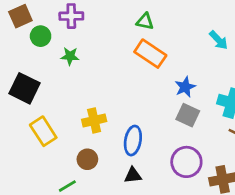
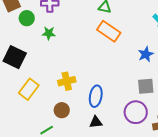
blue star: (185, 87) -> (146, 54), moved
gray square: (188, 115) -> (146, 86), moved, turned -30
yellow rectangle: (43, 131) -> (29, 89), turned 70

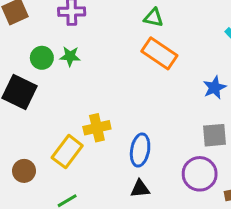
green circle: (27, 18) -> (42, 58), moved
yellow rectangle: (29, 89) -> (67, 152), moved
brown circle: (62, 110) -> (24, 171), moved

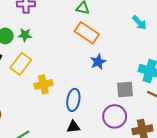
blue star: (215, 88) -> (98, 62), moved
yellow rectangle: (67, 152) -> (21, 64), moved

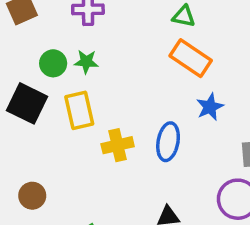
yellow rectangle: (21, 64) -> (79, 110), turned -50
blue ellipse: (73, 100) -> (168, 142), moved

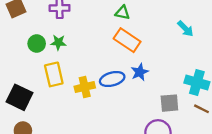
black square: (27, 103) -> (19, 97), moved
blue ellipse: (168, 142) -> (112, 79), moved, turned 65
yellow cross: (118, 145) -> (85, 87), moved

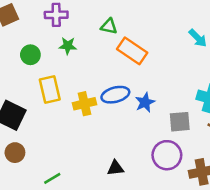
green triangle: (122, 13) -> (109, 26), moved
green star: (58, 42) -> (68, 46), moved
blue star: (140, 72) -> (145, 102), moved

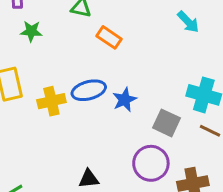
orange rectangle: (132, 51) -> (109, 37), size x0.7
gray square: (180, 122) -> (166, 123), turned 30

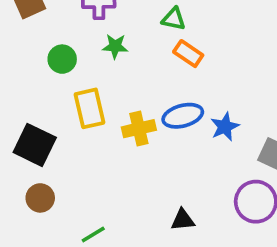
orange rectangle: (109, 37) -> (188, 54), moved

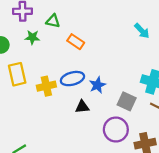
green triangle: (174, 19) -> (53, 21), moved
black triangle: (183, 220) -> (82, 107), moved

